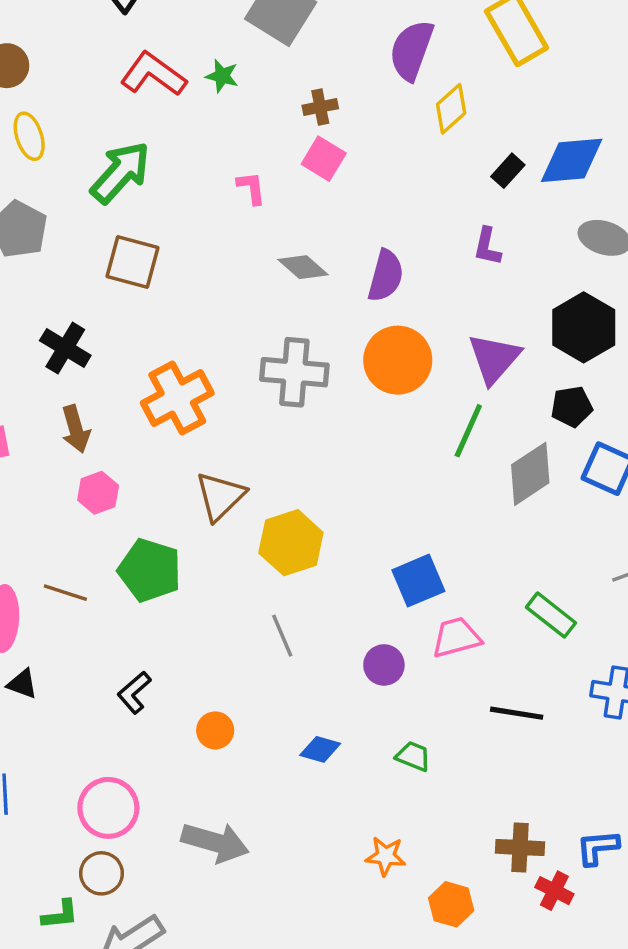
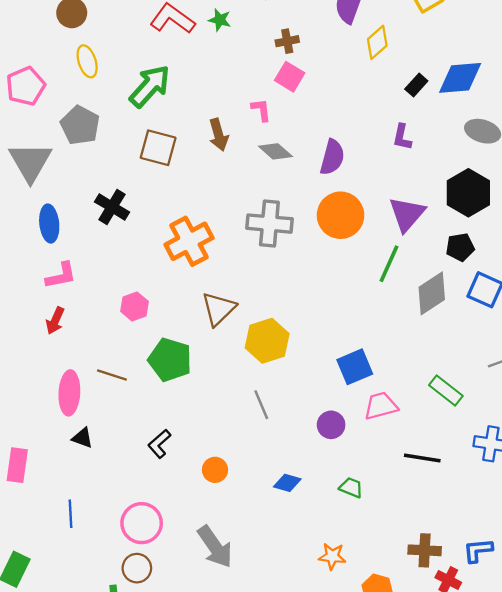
pink L-shape: (251, 188) -> (261, 110), moved
brown arrow: (76, 429) -> (219, 135), moved
gray arrow: (215, 842) -> (215, 547), turned 39

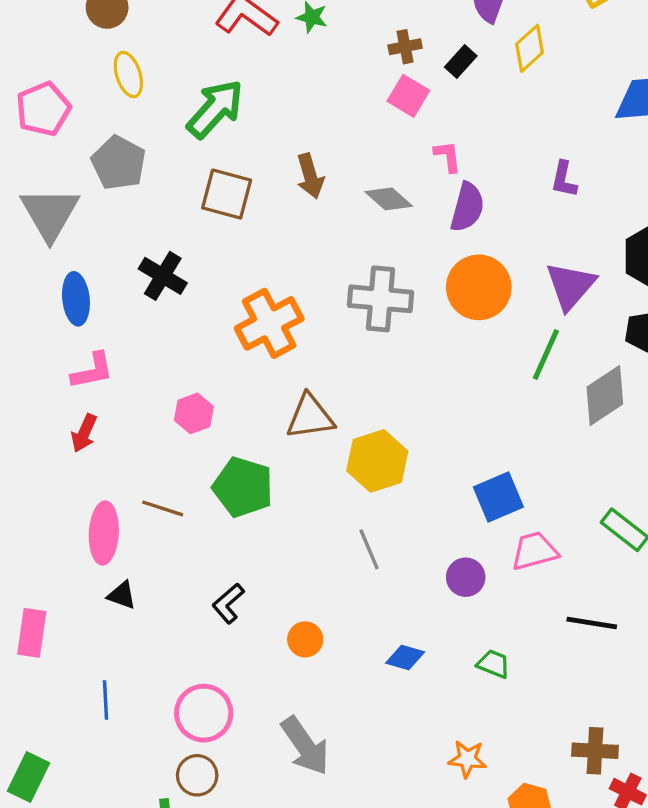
black rectangle: (416, 85) -> (461, 61), moved
pink L-shape: (261, 110) -> (448, 156), moved
brown triangle: (219, 309) -> (310, 417), turned 36

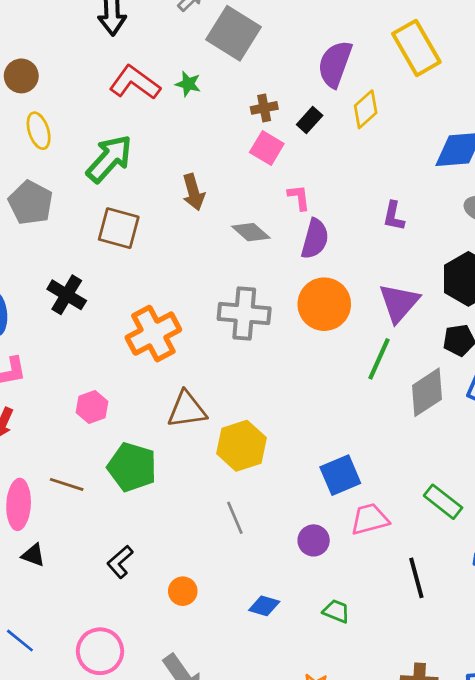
brown arrow: (310, 176) -> (193, 192), moved
black line: (592, 623) -> (416, 578), turned 66
blue line: (105, 700) -> (20, 641), turned -48

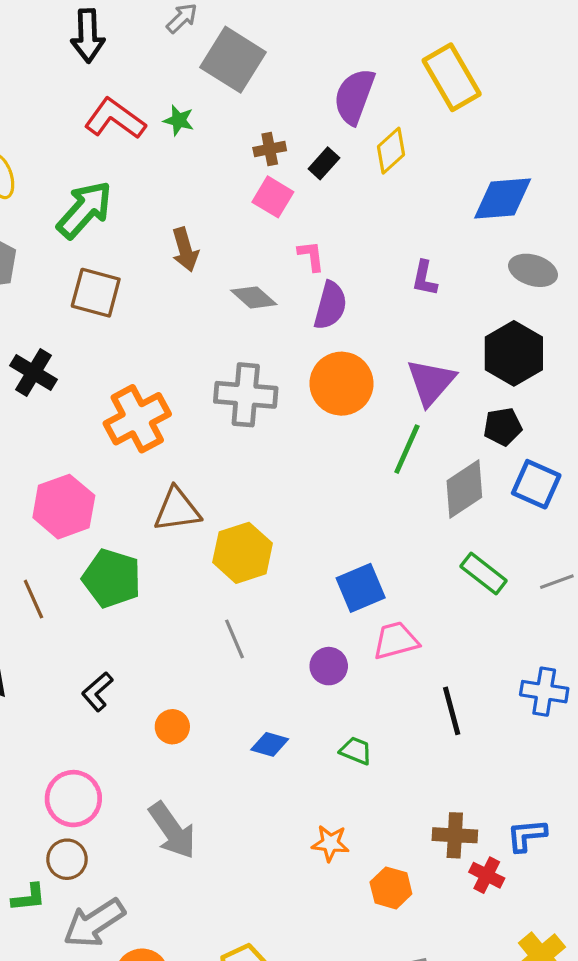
pink hexagon: (92, 407) -> (64, 507), size x1.6
brown line: (67, 484) -> (33, 599), turned 48
green rectangle: (443, 502) -> (484, 574), moved

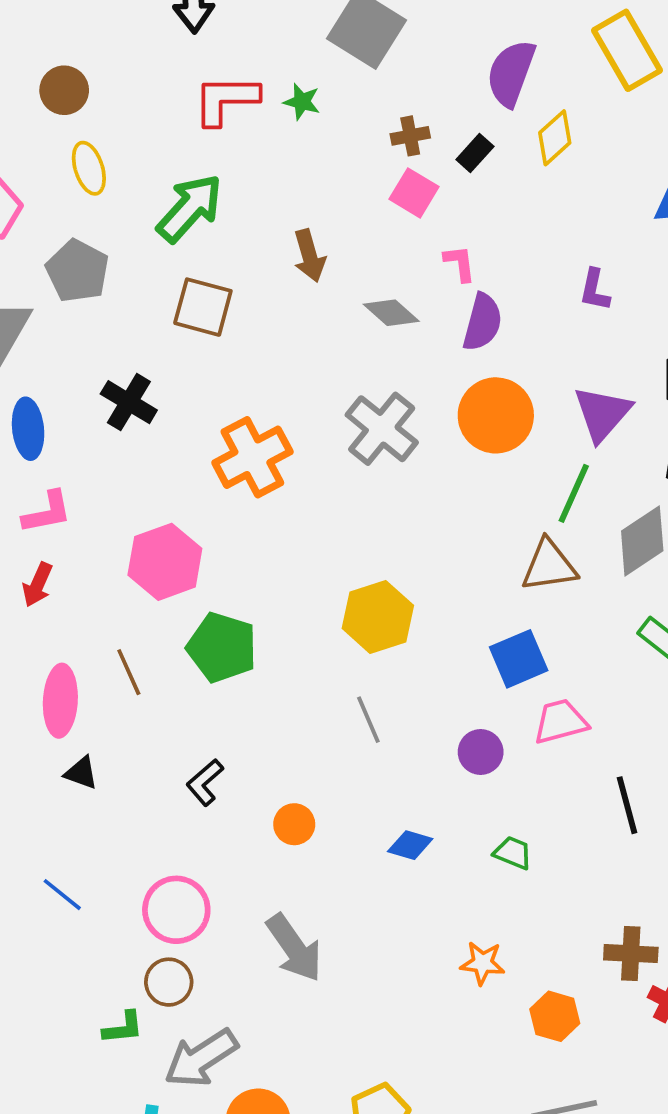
red L-shape: (115, 119) -> (226, 100), turned -36
gray cross: (246, 395) -> (382, 429), turned 34
brown triangle: (177, 510) -> (549, 566), moved

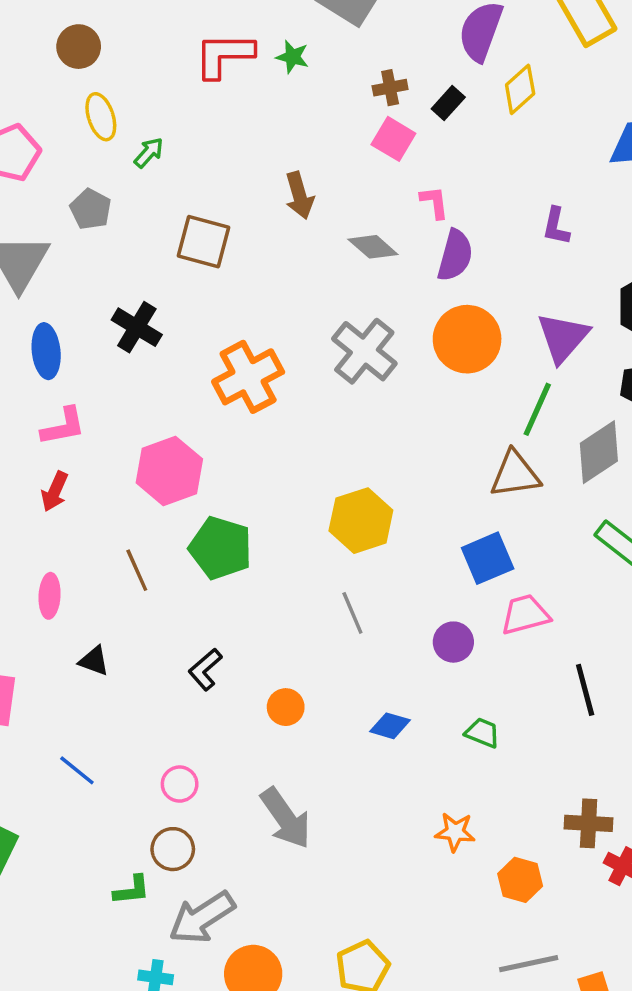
green arrow: (190, 208) -> (149, 153), moved, size x0.5
gray pentagon: (77, 271) -> (91, 209), size x0.7
pink ellipse: (60, 701) -> (50, 596), moved, size x0.7
pink circle: (176, 910) -> (180, 784), size x0.6

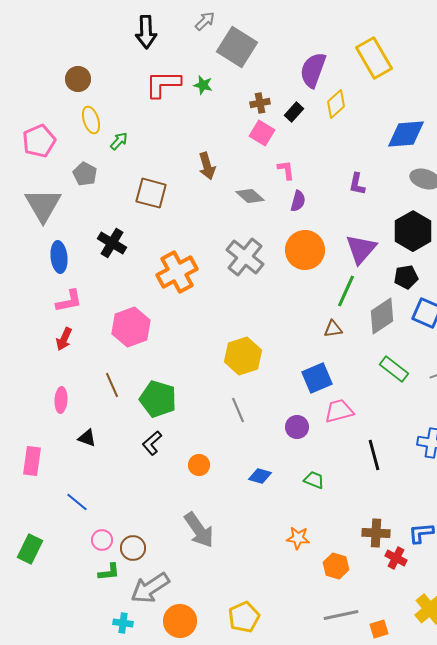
purple semicircle: (455, 255) -> (298, 201), size x0.7
brown triangle: (515, 474) -> (333, 329), size x0.6
green pentagon: (221, 548) -> (158, 399), moved
pink circle: (180, 784) -> (102, 540), moved

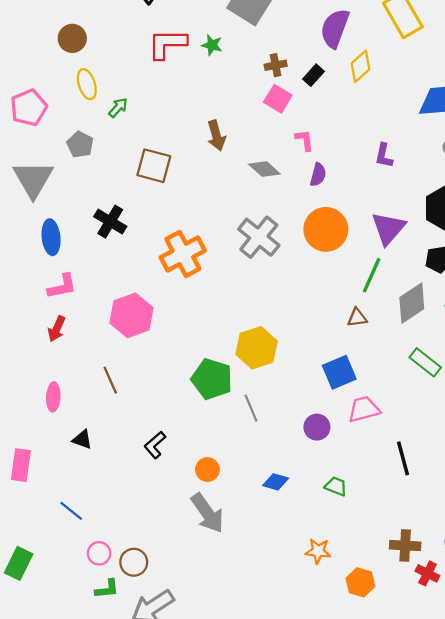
green pentagon: (158, 399) -> (212, 379), moved
gray arrow: (199, 530) -> (207, 513), moved

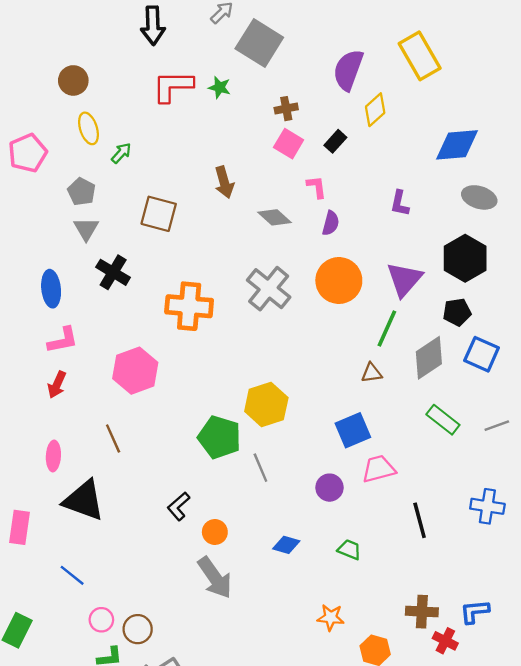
black rectangle: (314, 75) -> (335, 141), moved
gray triangle: (33, 179) -> (86, 229), moved, size x0.6
orange cross: (183, 254) -> (189, 306), turned 33
black triangle: (82, 439) -> (84, 500), size x2.0
black L-shape: (155, 445) -> (179, 506), moved

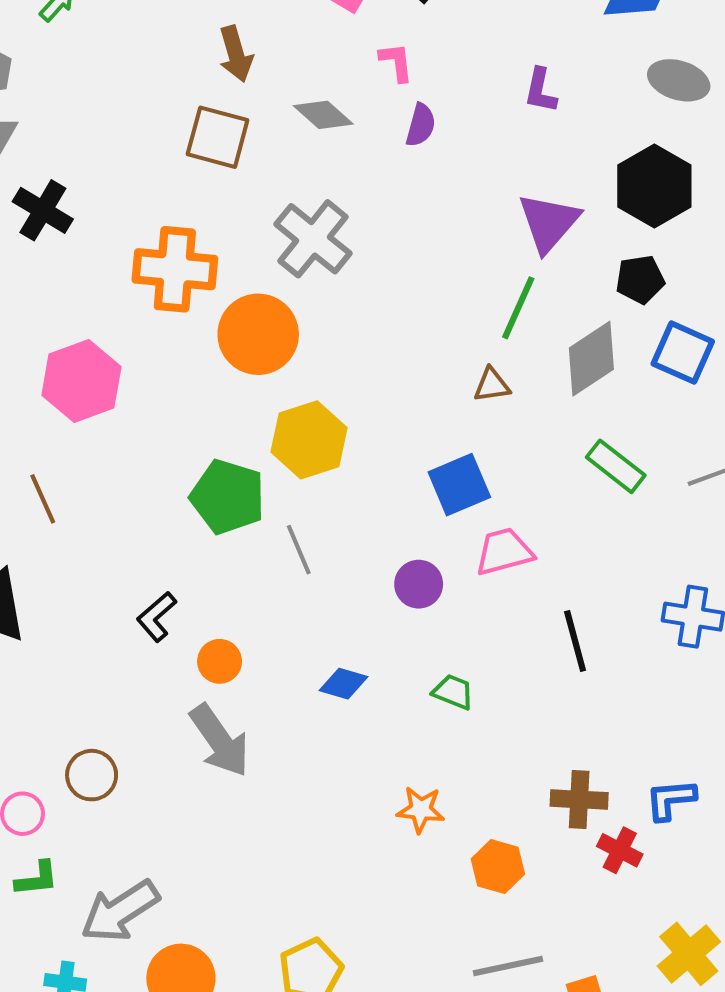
brown square: (159, 214) -> (218, 137), moved
orange circle: (339, 280) -> (258, 334), moved
brown circle: (138, 629) -> (92, 775), moved

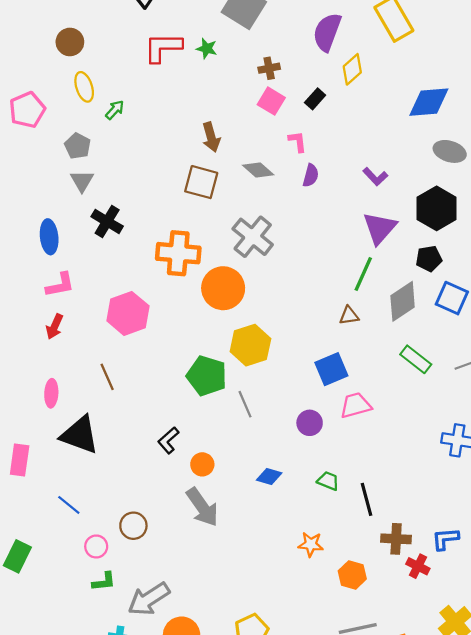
purple L-shape: (541, 90) -> (375, 177), moved, turned -55
black line: (575, 641) -> (366, 499), moved

